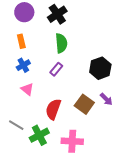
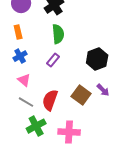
gray line: (16, 125) -> (26, 102), moved

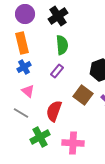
orange rectangle: (18, 32) -> (22, 43), size x1.5
brown square: (81, 95) -> (83, 95), moved
gray line: (26, 102) -> (21, 113), moved

